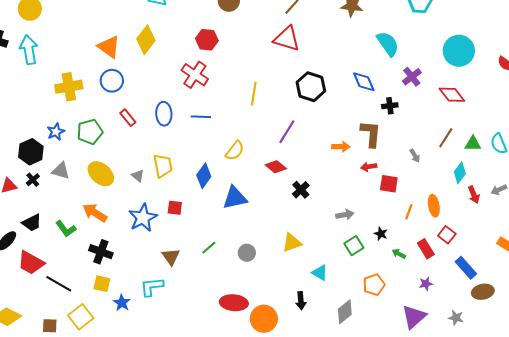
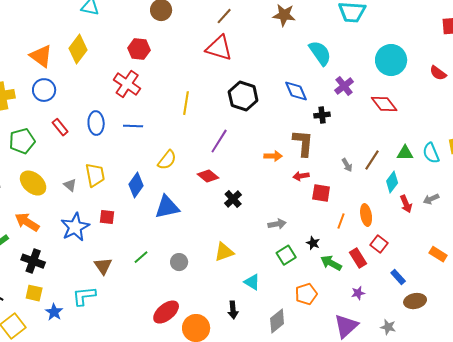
brown line: (446, 138) -> (372, 160), moved
green arrow: (399, 254) -> (331, 263), size x1.5
blue rectangle: (466, 268) -> (398, 277), size x0.7
red ellipse: (234, 303) -> (166, 312), turned -44

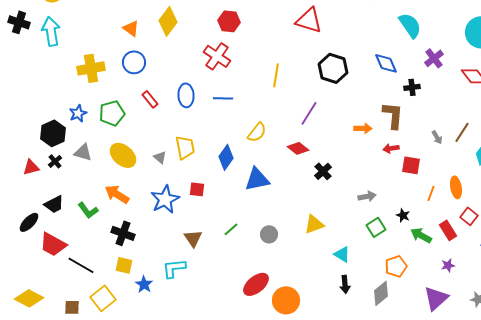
orange triangle: (41, 56) -> (131, 28), size x0.7
black arrow: (233, 310) -> (345, 284), moved
gray diamond: (277, 321) -> (381, 293), moved

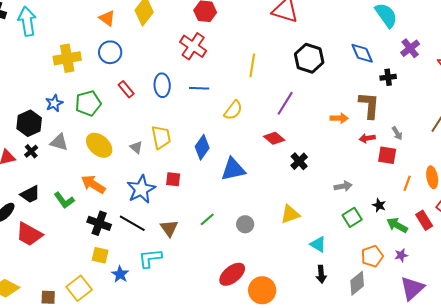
yellow semicircle: (257, 132) -> (233, 110), moved
gray arrow: (437, 137) -> (397, 133), moved
black line: (81, 265) -> (132, 223), moved
purple star: (448, 265) -> (401, 255), moved

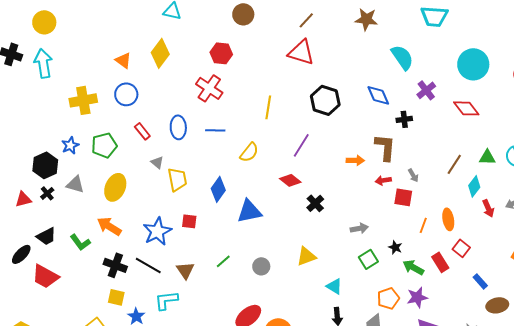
yellow ellipse: (99, 145) -> (115, 187), turned 72
gray triangle: (136, 147) -> (157, 162), moved
purple star: (401, 255) -> (417, 297), size x1.5

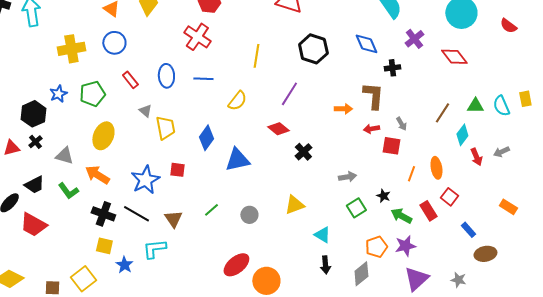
gray triangle: (75, 184) -> (64, 156), moved

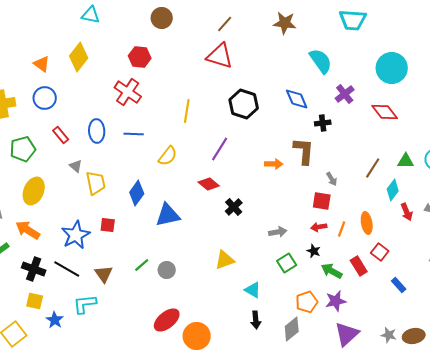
red arrow: (371, 129) -> (319, 227), moved
gray circle: (249, 215) -> (167, 270), moved
brown ellipse: (485, 254) -> (414, 336), moved

